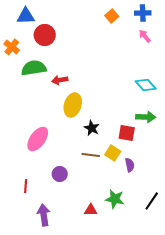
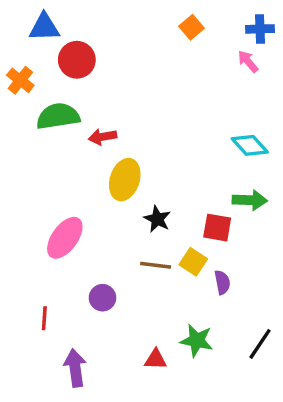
blue cross: (143, 13) -> (260, 29), moved

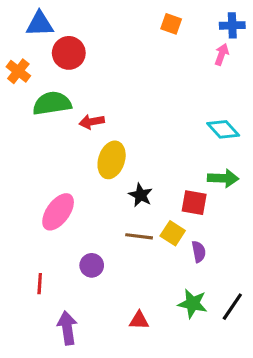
orange square: (192, 27) -> (171, 24), turned -30
pink arrow: (248, 61) -> (222, 54), turned 60
green star: (197, 341) -> (193, 304), moved

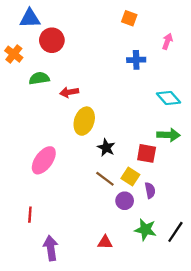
blue cross: (232, 25) -> (136, 60), moved
green semicircle: (52, 103) -> (39, 78), size x0.7
brown line: (139, 236) -> (105, 179), turned 30
purple circle: (92, 265) -> (125, 201), moved

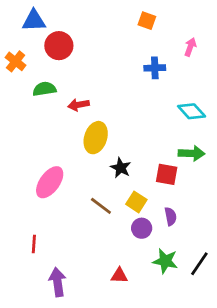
yellow square: (130, 176) -> (136, 202), moved
brown line: (105, 179) -> (101, 206), moved

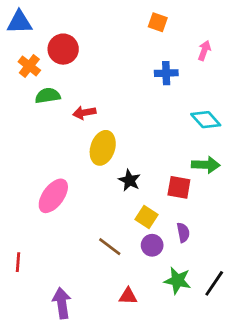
blue triangle: (34, 21) -> (19, 22), moved
orange cross: (16, 61) -> (29, 66), moved
brown line: (101, 206) -> (110, 247), moved
red line: (34, 244) -> (18, 262), moved

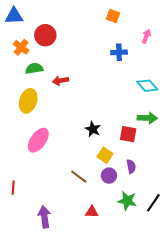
yellow ellipse: (103, 148) -> (28, 101), moved

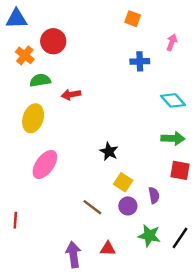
red square: (128, 134) -> (180, 170), moved
purple arrow: (44, 217) -> (73, 255), moved

